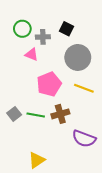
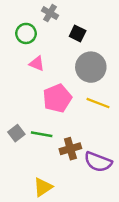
gray cross: (43, 37) -> (50, 13), moved, turned 32
brown cross: (60, 114) -> (70, 149), moved

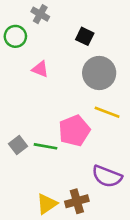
gray cross: (50, 13) -> (40, 14), moved
green circle: (26, 33) -> (15, 36), moved
pink pentagon: (57, 98) -> (74, 131), moved
brown cross: (70, 149) -> (77, 201), moved

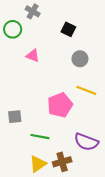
gray circle: (99, 73) -> (80, 59), size x0.6
gray square: (18, 145) -> (15, 117), turned 32
green line: (45, 146) -> (40, 137), moved

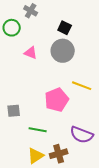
gray circle: (80, 59) -> (63, 51), moved, size x1.5

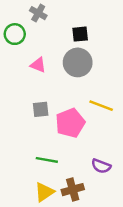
black square: (65, 28) -> (80, 34), turned -32
gray square: (14, 111) -> (41, 109), moved
purple semicircle: (82, 135) -> (101, 166), size x0.7

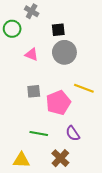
black square: (80, 34) -> (58, 30), moved
purple semicircle: (101, 166) -> (73, 133), moved, turned 35
brown cross: (73, 190) -> (60, 158), turned -30
yellow triangle: (44, 192) -> (21, 160), moved, turned 36

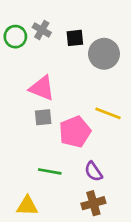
gray cross: (32, 11) -> (42, 30), moved
gray circle: (64, 52) -> (104, 54), moved
pink triangle: (32, 54) -> (42, 88), moved, size x1.5
brown cross: (60, 158) -> (93, 203), moved, turned 30

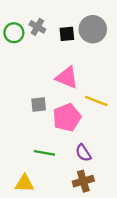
gray circle: (104, 54) -> (93, 29), moved
pink triangle: (42, 88) -> (67, 77), moved

